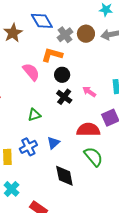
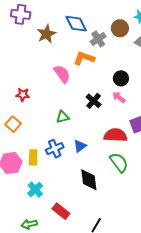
brown circle: (86, 34) -> (120, 28), moved
black circle: (62, 75) -> (121, 78), moved

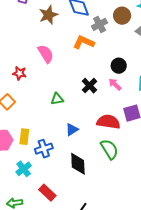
pink semicircle: (62, 74) -> (46, 54), moved
blue cross: (55, 149) -> (44, 149), moved

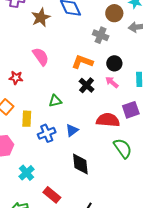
gray cross: (100, 24) -> (101, 35), moved, turned -35
orange L-shape: (84, 42) -> (82, 62), moved
yellow rectangle: (24, 137) -> (27, 119), moved
blue cross: (44, 149) -> (47, 133), moved
green semicircle: (109, 149) -> (123, 148), moved

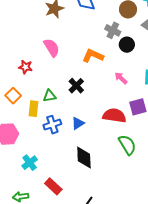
black circle: (114, 63) -> (127, 45), moved
black cross: (87, 85) -> (76, 86), moved
green triangle: (55, 101) -> (50, 96), moved

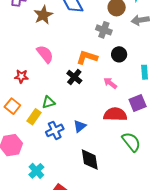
black circle: (127, 45) -> (119, 54), moved
pink arrow: (121, 78) -> (110, 83), moved
black cross: (76, 86) -> (74, 77), moved
yellow rectangle: (33, 109) -> (34, 117), turned 35

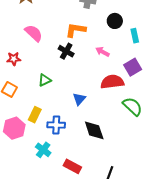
black circle: (119, 54) -> (115, 21), moved
yellow rectangle: (34, 117) -> (35, 115), moved
blue cross: (55, 130) -> (56, 125), moved, turned 36

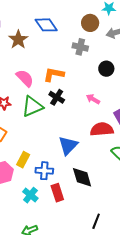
orange L-shape: (76, 30) -> (54, 74), moved
green triangle: (45, 80) -> (32, 107), moved, size x1.6
blue triangle: (79, 99) -> (68, 145), size x1.5
red rectangle: (72, 166) -> (57, 193), moved, turned 42

